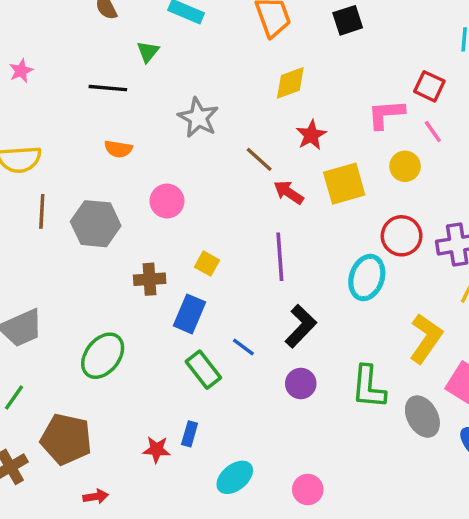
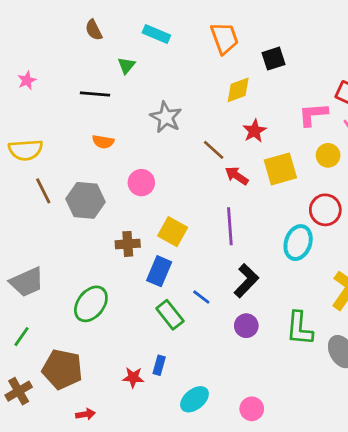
black square: (348, 20) -> (274, 59), moved
brown line: (42, 211) -> (43, 191), turned -30
yellow square: (207, 264) -> (173, 232), size x1.5

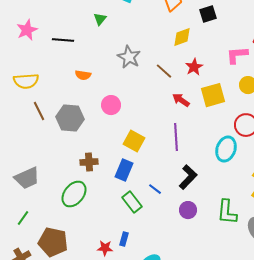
pink star: (27, 80) -> (27, 30), size x1.5
black line: (95, 94) -> (63, 40), moved
brown line: (214, 150) -> (164, 71), moved
brown cross: (128, 244) -> (89, 162), moved

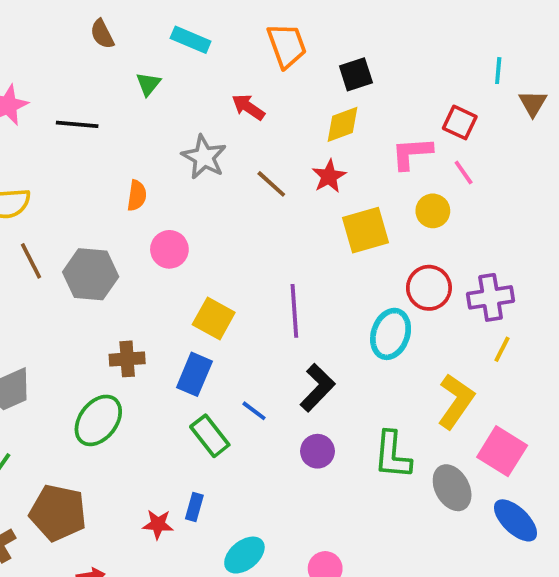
yellow diamond: (182, 37) -> (342, 124), moved
orange semicircle: (83, 75) -> (137, 196), moved, turned -91
red arrow: (181, 100) -> (248, 107), moved

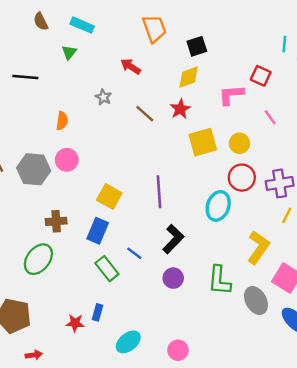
cyan rectangle: (191, 40) -> (82, 25), moved
gray star: (204, 157) -> (103, 97), size x0.6
pink line: (464, 172) -> (270, 117), moved
yellow circle: (433, 211) -> (239, 143), moved
pink circle: (169, 249) -> (67, 160), moved

